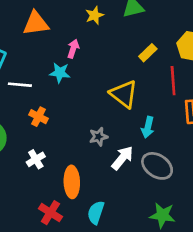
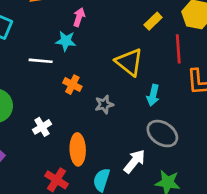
white line: (20, 85) -> (41, 61), moved
orange cross: (39, 117) -> (72, 85), moved
white arrow: (122, 158) -> (135, 161), moved

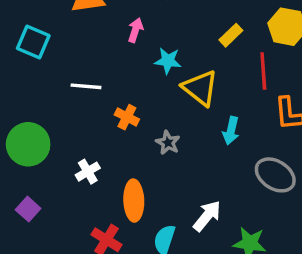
cyan star: (66, 41) -> (168, 61), moved
gray star: (104, 104) -> (168, 143), turned -30
gray ellipse: (162, 134) -> (275, 175), moved

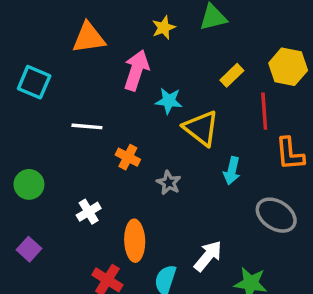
pink arrow: (135, 30) -> (136, 70), size x1.6
green circle: (28, 144) -> (29, 184), size x0.7

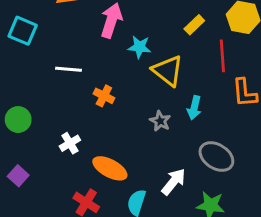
gray star: (169, 183) -> (160, 121), moved
gray ellipse: (276, 215) -> (216, 157), moved
orange ellipse: (135, 241) -> (110, 168), turned -60

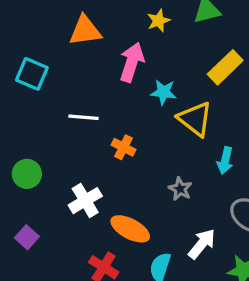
yellow rectangle: (194, 25) -> (225, 67), size x1.5
gray star: (160, 121) -> (180, 189), moved
white cross: (70, 143) -> (85, 201), size x1.4

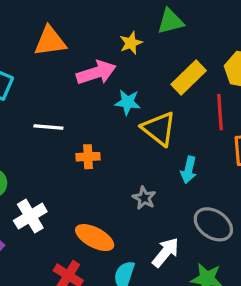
yellow star: (159, 21) -> (131, 43), moved
pink arrow: (132, 62) -> (96, 73), turned 54
orange cross: (124, 147) -> (88, 157), turned -30
white cross: (85, 201) -> (30, 216), moved

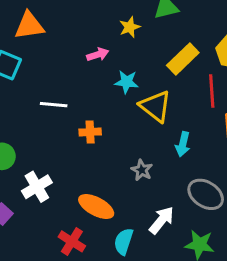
orange triangle: (50, 41) -> (29, 26), moved
pink arrow: (96, 73) -> (98, 54), size x0.6

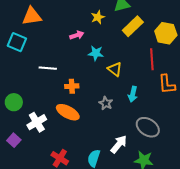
yellow rectangle: (183, 59) -> (133, 26), moved
yellow triangle: (155, 106) -> (115, 69), size x0.7
gray star: (142, 170) -> (106, 103), moved
orange ellipse: (96, 207) -> (68, 112), moved

